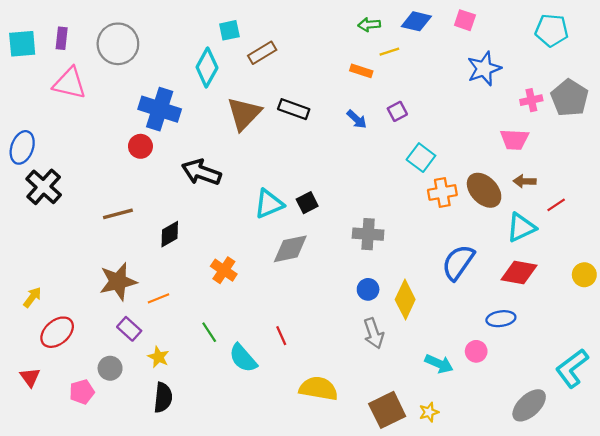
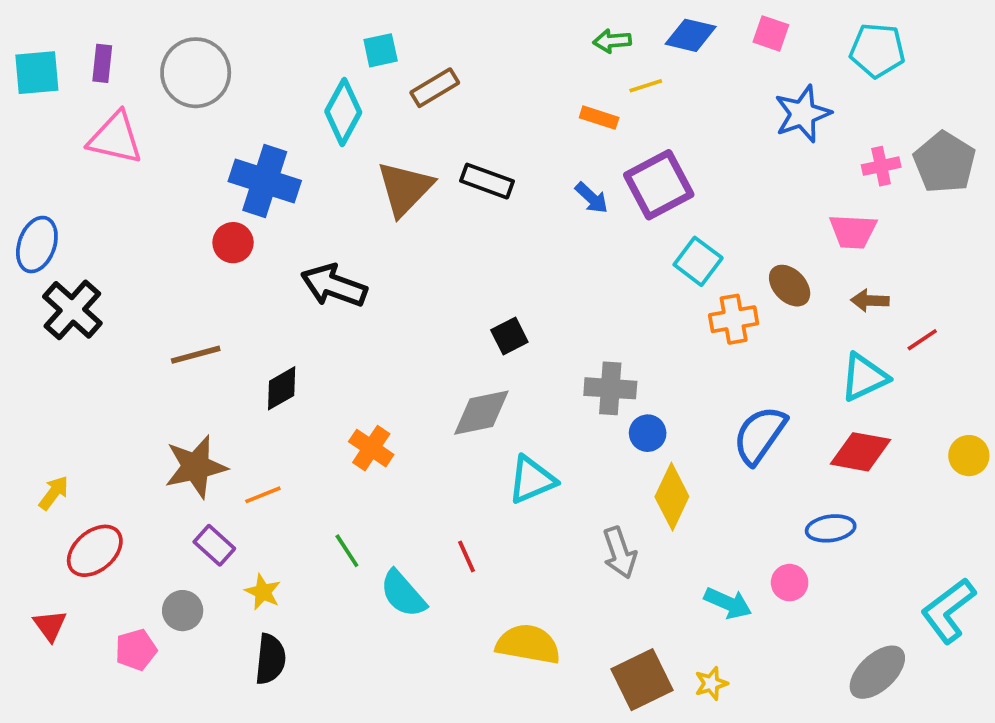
cyan pentagon: (552, 30) -> (877, 50), moved
purple square: (397, 111) -> (659, 185), size x2.0
brown ellipse: (484, 190) -> (790, 286), moved, size x0.7
cyan triangle: (269, 204) -> (532, 480), moved
blue circle: (368, 289) -> (648, 433), moved

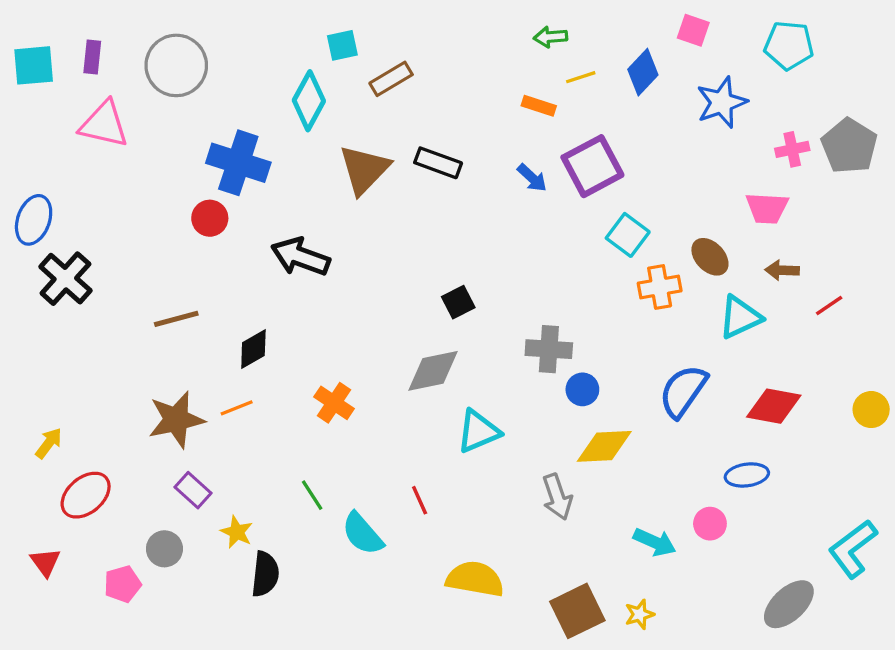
blue diamond: (691, 35) -> (643, 72), moved, turned -60
cyan triangle: (864, 377) -> (740, 317), moved
orange line: (263, 495) -> (237, 408), moved
yellow diamond: (672, 497) -> (604, 446), turned 62
black semicircle: (270, 659) -> (265, 574), moved

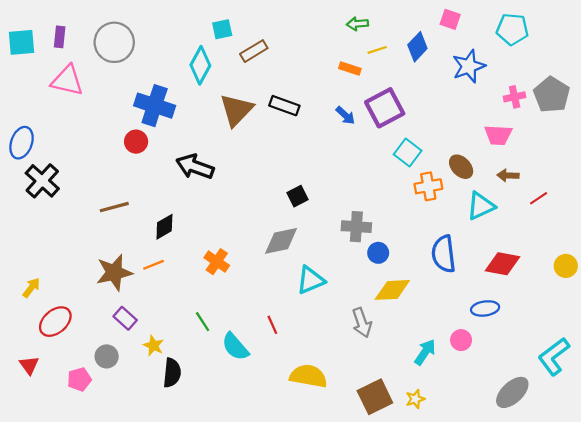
blue semicircle: (683, 391) -> (444, 254), turned -42
cyan arrow: (655, 542) -> (425, 352), turned -80

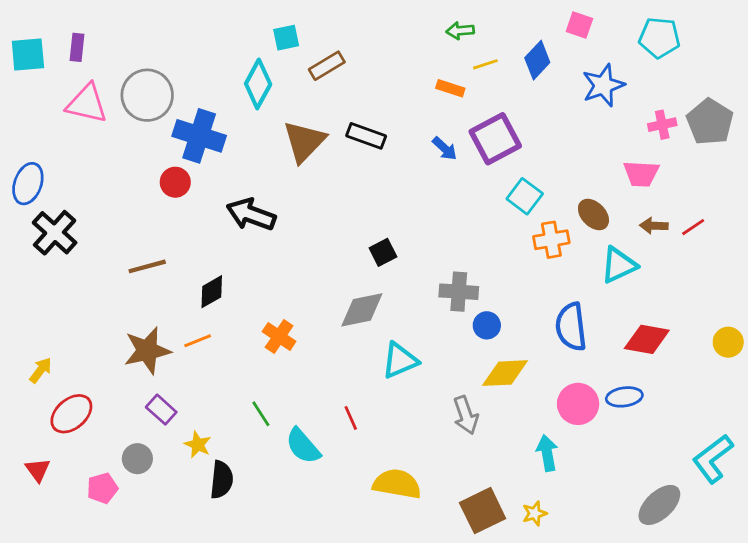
gray circle: (114, 42) -> (147, 95), moved
red line: (539, 198) -> (693, 227), moved
pink circle: (461, 340) -> (578, 404), moved, size x1.5
cyan arrow: (425, 352) -> (547, 453), turned -44

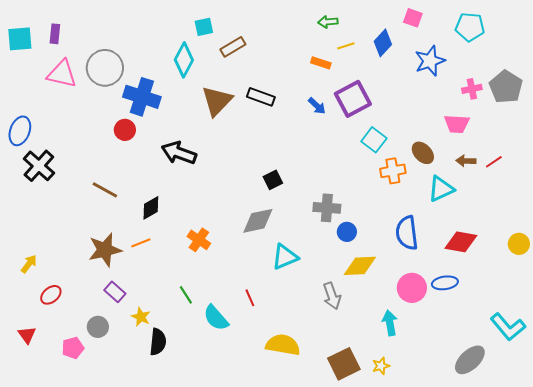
brown line: (147, 266) -> (105, 190), turned 44
red ellipse: (71, 414) -> (51, 295), size x0.7
cyan L-shape: (713, 459) -> (508, 327), turned -93

